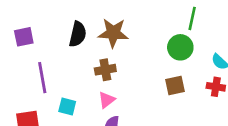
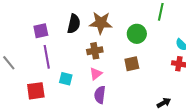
purple square: (24, 37) -> (41, 31), moved
green circle: (180, 47) -> (137, 34), moved
brown square: (175, 85) -> (132, 64), moved

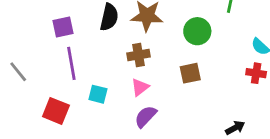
red square: (36, 91) -> (56, 111), turned 30
purple semicircle: (100, 95) -> (146, 117), turned 36

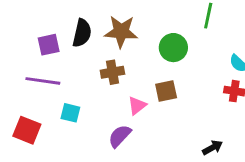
purple square: (63, 27) -> (49, 45), moved
purple line: (71, 63) -> (43, 81), turned -72
pink triangle: (140, 87) -> (137, 106), moved

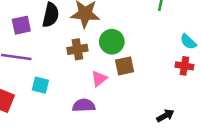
green circle: (173, 48) -> (112, 42), moved
purple semicircle: (120, 136) -> (84, 105), turned 45

